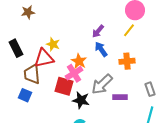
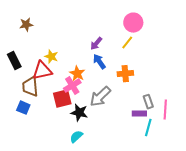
red square: (64, 86) -> (62, 99), turned -30
purple rectangle: (120, 97) -> (139, 114), moved

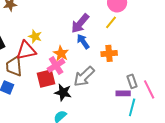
purple arrow: (96, 44) -> (80, 23), size x1.5
pink line: (165, 110) -> (149, 89), turned -30

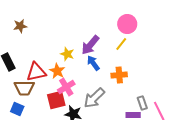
yellow star: (35, 36) -> (67, 54), moved
orange star: (61, 53) -> (57, 71), moved
brown trapezoid: (14, 66) -> (24, 88), turned -85

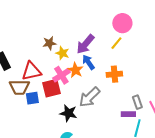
brown star: (20, 26) -> (49, 43), moved
orange star: (57, 71) -> (75, 70), moved
pink cross: (66, 87) -> (61, 75), moved
red square: (56, 100) -> (51, 88), moved
blue square: (17, 109) -> (32, 98), moved, turned -32

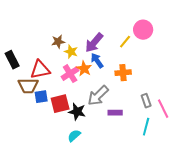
pink circle: (122, 23) -> (143, 30), moved
red square: (51, 88) -> (60, 104), moved
purple rectangle: (128, 114) -> (115, 113), moved

